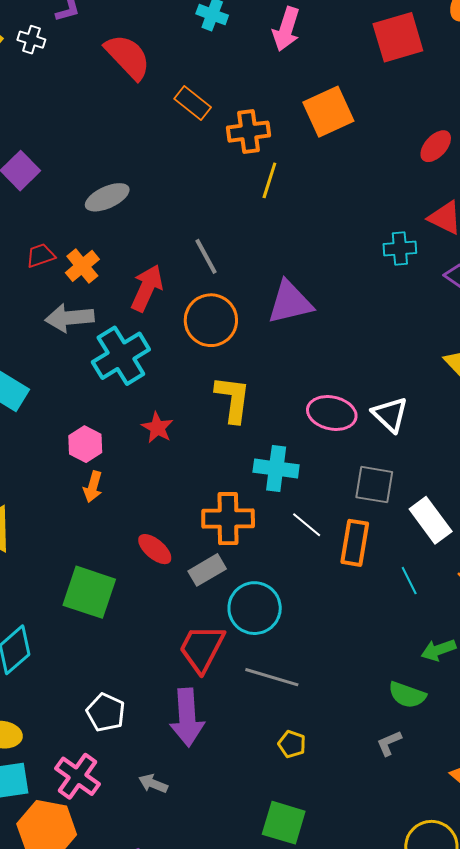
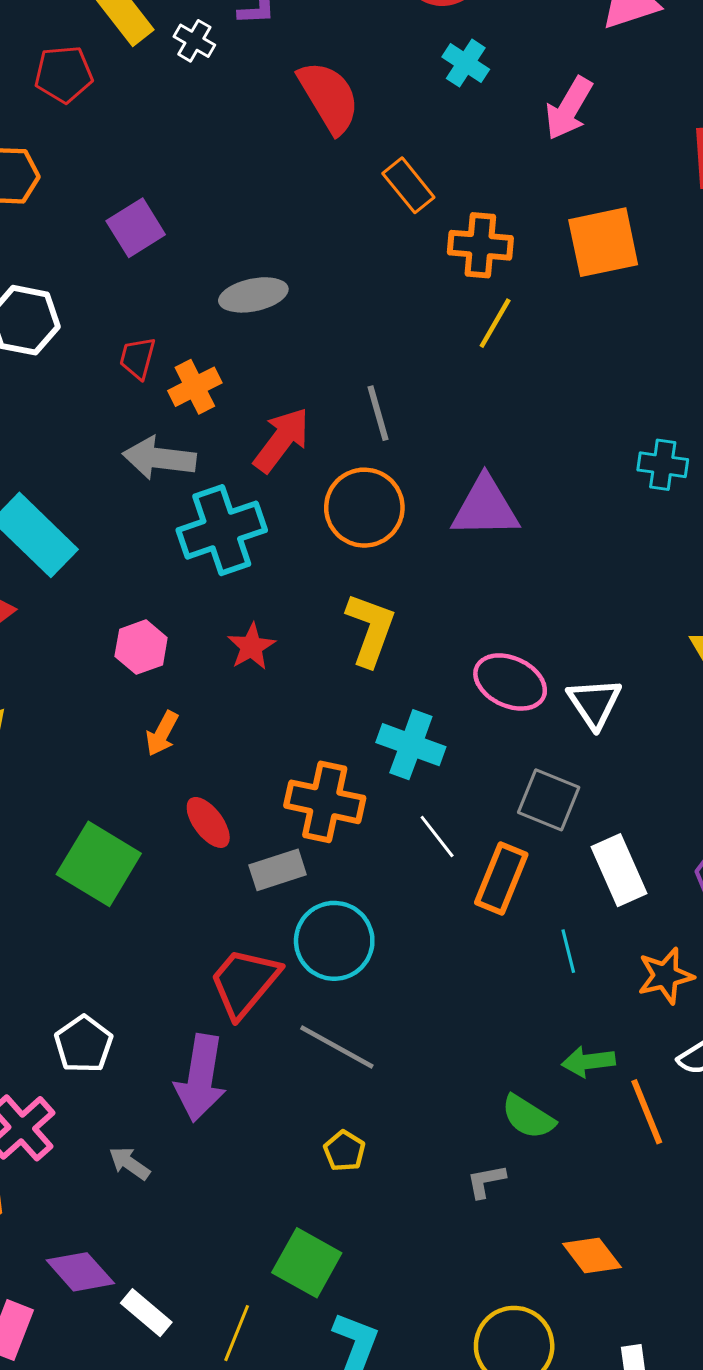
red trapezoid: (41, 255) -> (138, 358), turned -68
orange arrow: (93, 487) -> (162, 733), moved

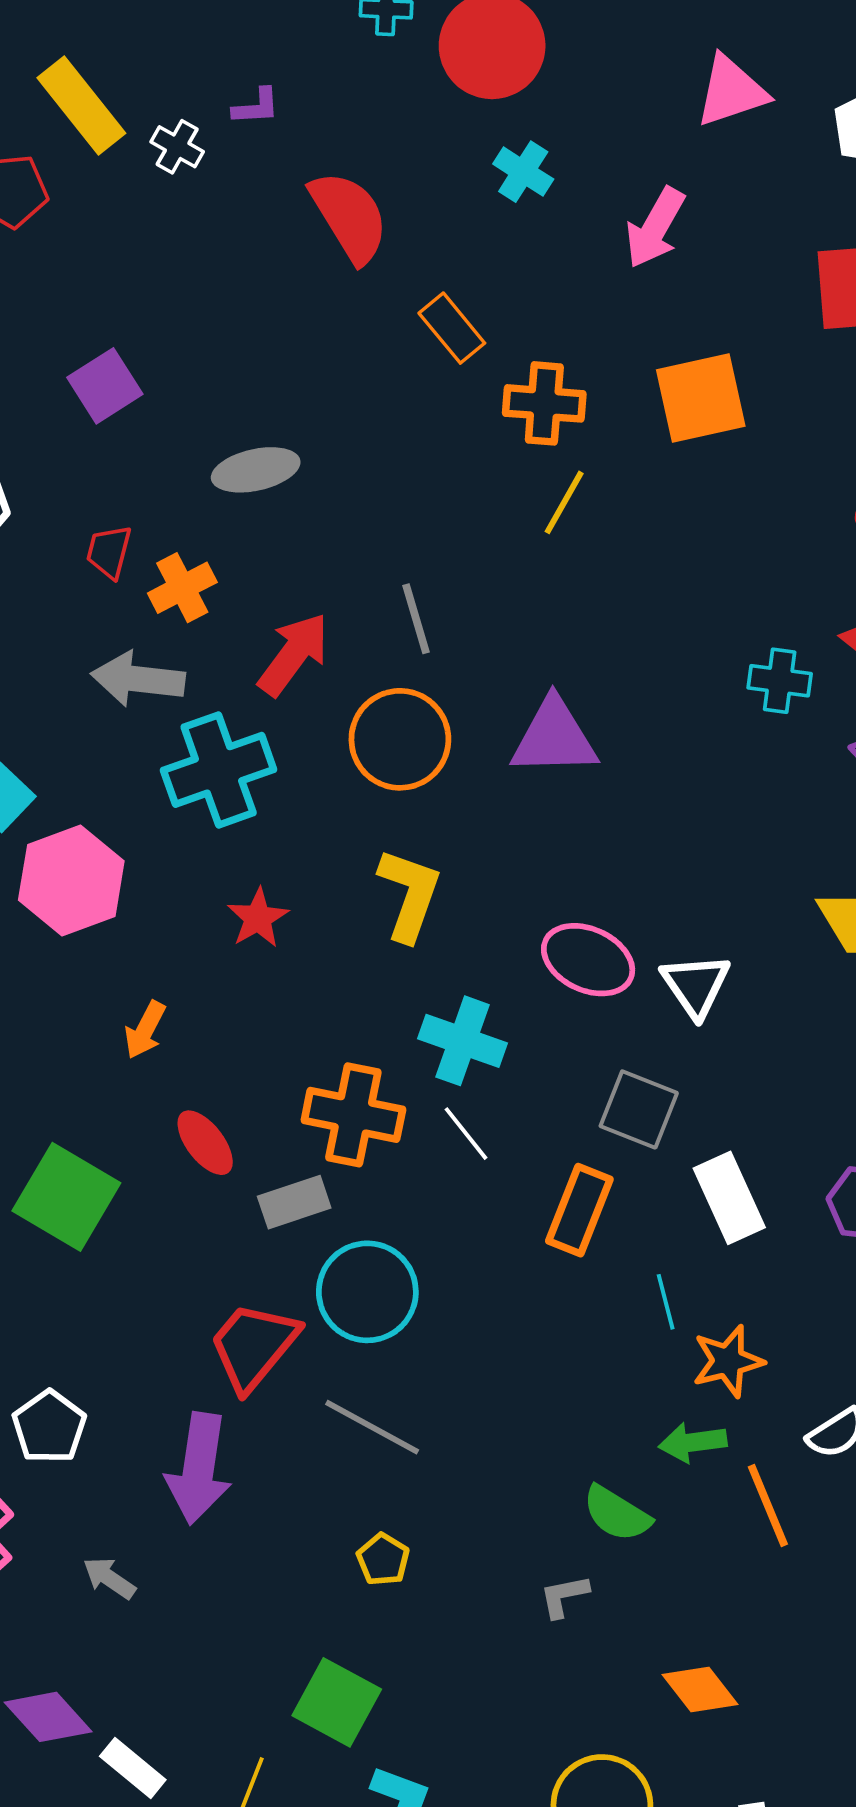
pink hexagon: (141, 647) -> (71, 881), moved, size x1.6
white line: (437, 836) -> (466, 1134), moved
orange star: (665, 976) -> (728, 1361), moved

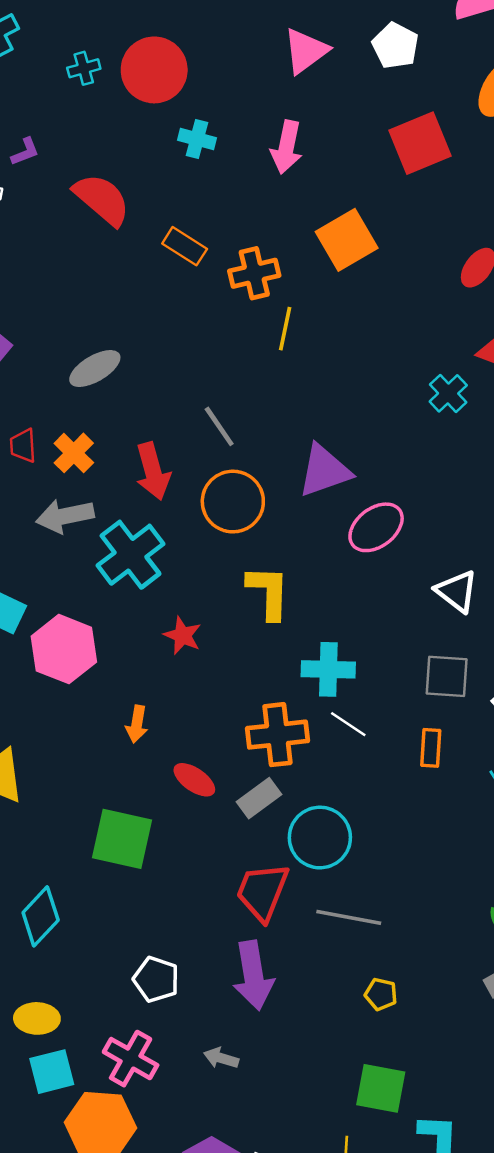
red arrow: (293, 654) -> (153, 471), turned 146
cyan cross: (780, 681) -> (448, 393), turned -33
pink ellipse: (588, 960) -> (376, 527), moved, turned -44
orange rectangle: (579, 1210) -> (431, 748), size x0.7

